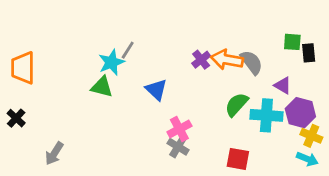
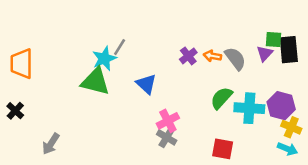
black rectangle: (309, 53) -> (289, 50), size x1.5
orange arrow: (227, 60) -> (212, 56), size x0.6
purple triangle: (283, 85) -> (265, 53), moved, turned 42
green triangle: (102, 87) -> (95, 81), size x1.4

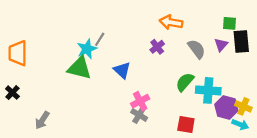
green square: (274, 39) -> (230, 23), moved
orange arrow: (212, 56) -> (171, 22), moved, size x1.5
purple hexagon: (281, 106) -> (226, 107), moved

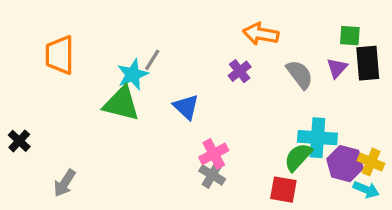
orange trapezoid: (18, 53) -> (60, 55), moved
green semicircle: (185, 82) -> (298, 157), moved

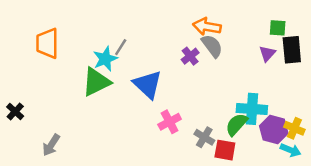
gray semicircle: (300, 74) -> (212, 46), moved
green triangle: (121, 104) -> (96, 82), turned -40
blue triangle: (186, 107) -> (148, 84), size x1.4
gray cross: (212, 175) -> (204, 137), moved

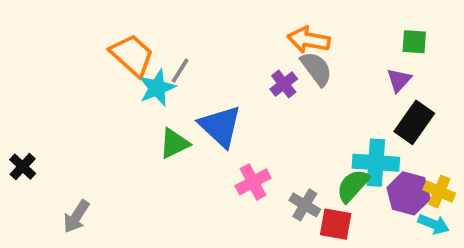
orange trapezoid: (47, 43) -> (132, 55), moved, turned 132
black rectangle: (292, 50) -> (414, 122), moved, turned 40
green triangle: (96, 82) -> (174, 143), moved, size x0.7

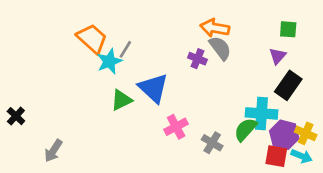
purple cross: (284, 84) -> (197, 59), turned -30
red square: (336, 224) -> (276, 156), moved

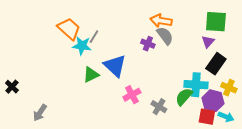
green square: (288, 29) -> (216, 22), size x1.6
cyan star: (109, 61) -> (82, 46), turned 30
yellow cross: (306, 133) -> (229, 88), moved

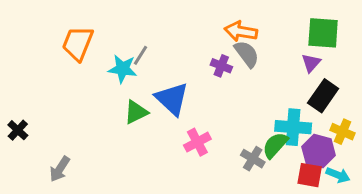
orange trapezoid: (69, 29) -> (78, 43), moved, turned -110
gray cross: (159, 107) -> (253, 159), moved

